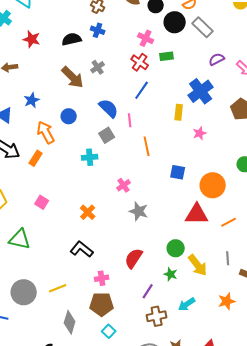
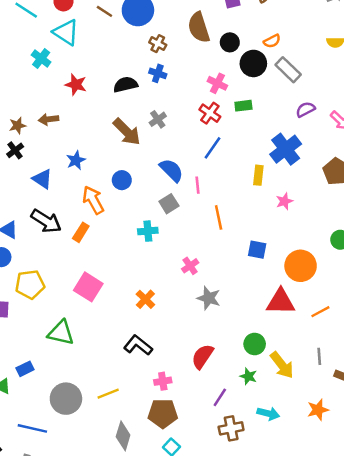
pink square: (42, 202) -> (88, 287), size x1.6
cyan arrow: (187, 304) -> (268, 414), turned -132

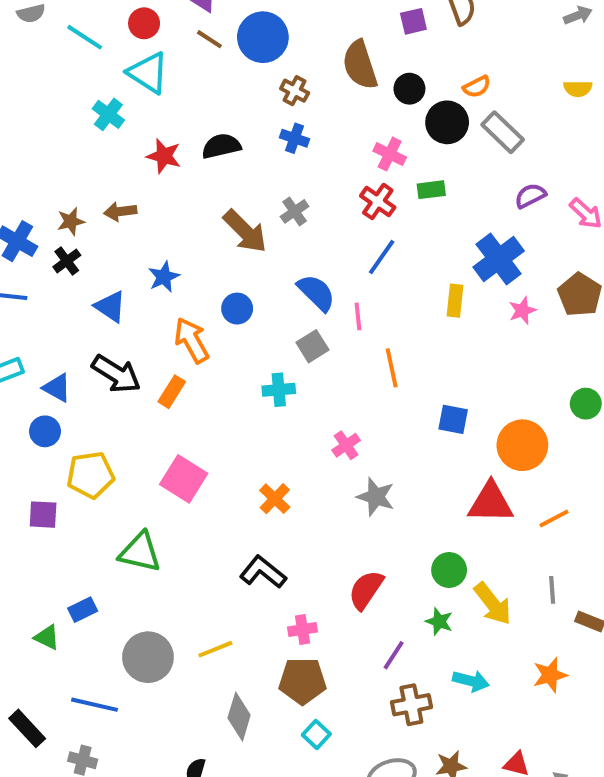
black semicircle: (126, 85) -> (221, 146), moved
pink star: (284, 201) -> (522, 311), moved

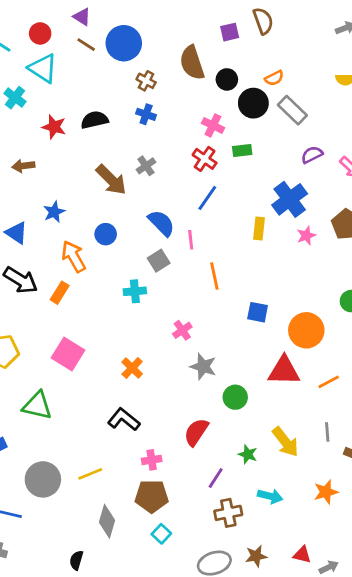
green circle: (449, 570) -> (235, 397), moved

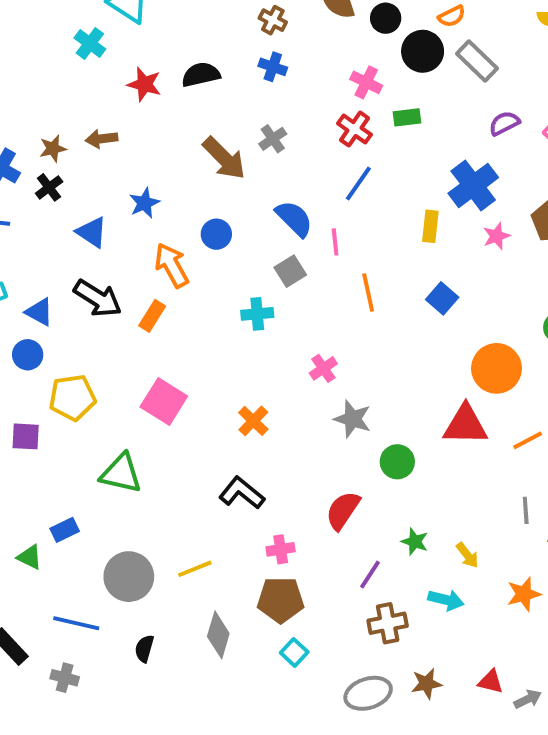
blue square: (258, 312) -> (442, 298), moved, turned 30
yellow arrow: (285, 442) -> (467, 555), moved, size x0.6
black semicircle: (76, 560) -> (144, 649), moved

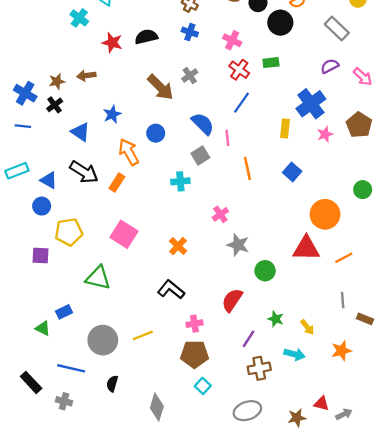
gray rectangle: (477, 61) -> (337, 29), moved
pink cross: (366, 82) -> (232, 40), moved
gray diamond: (218, 635) -> (157, 407), moved
brown star: (426, 684) -> (297, 418), moved

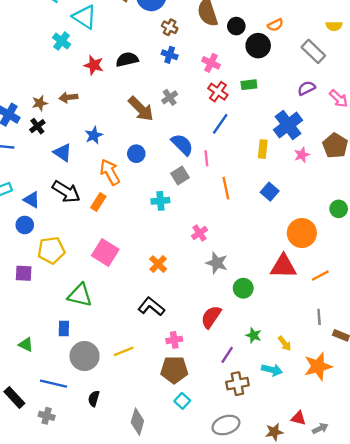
blue rectangle: (64, 312) -> (64, 328), moved, turned -63
orange star: (341, 351) -> (318, 366), size x1.4

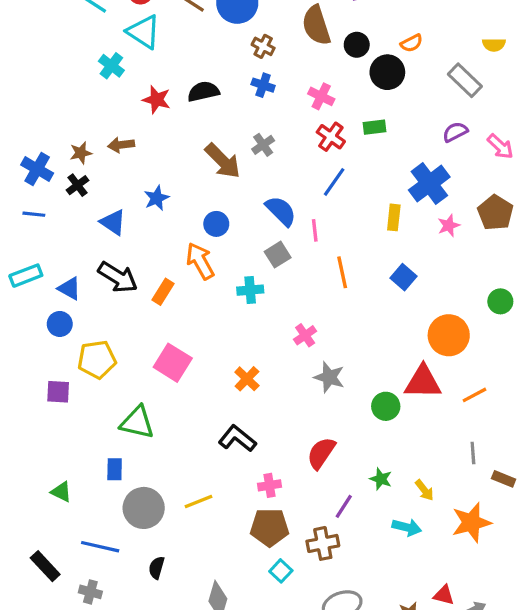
orange arrow: (110, 172) -> (200, 261), moved
green circle: (243, 288) -> (386, 406), moved
brown cross: (237, 384) -> (323, 543), moved

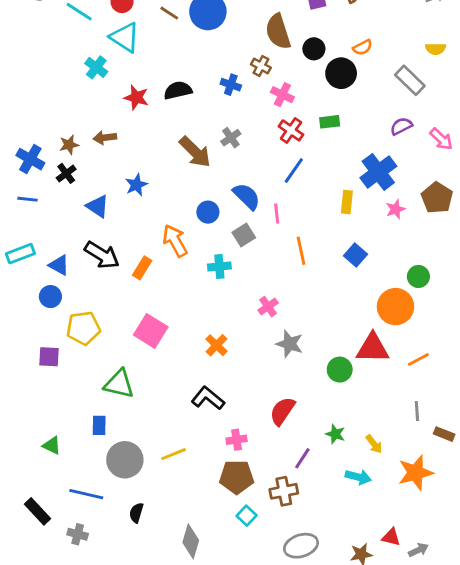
brown cross: (263, 46) -> (261, 66), moved
blue circle: (216, 224) -> (208, 212), moved
green circle: (500, 301) -> (418, 277), moved

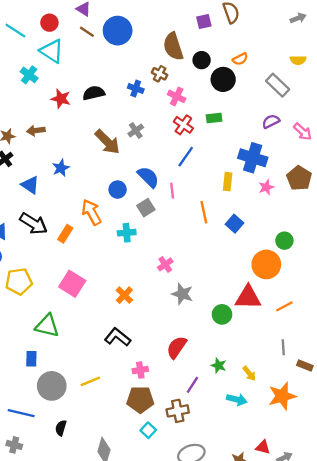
blue cross: (378, 172) -> (253, 158), turned -36
orange line: (301, 251) -> (204, 212), moved

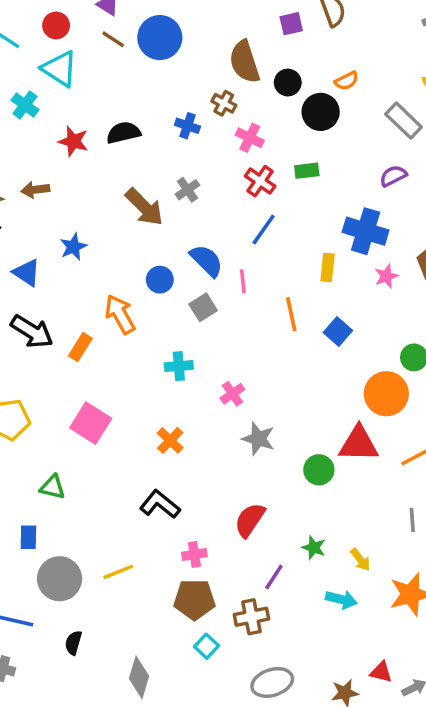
cyan cross: (127, 233) -> (179, 366), moved
green triangle: (47, 326) -> (53, 487), size x0.7

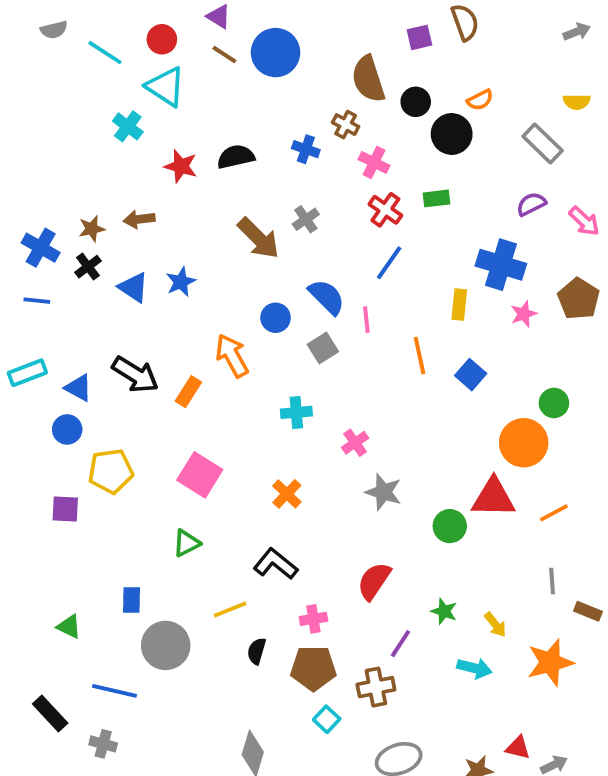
blue triangle: (27, 273) -> (133, 287), moved
green triangle: (53, 487) -> (186, 543), moved, turned -40
yellow line: (118, 572) -> (230, 609), moved
black semicircle: (73, 643) -> (257, 651), moved

